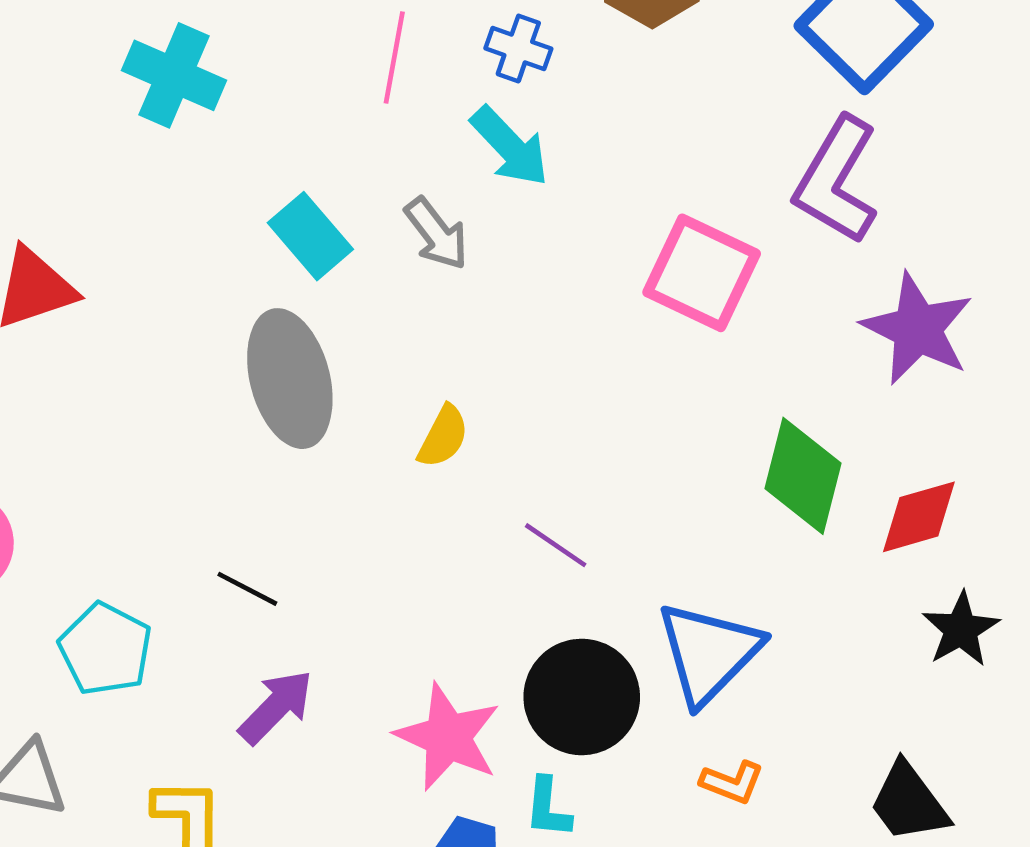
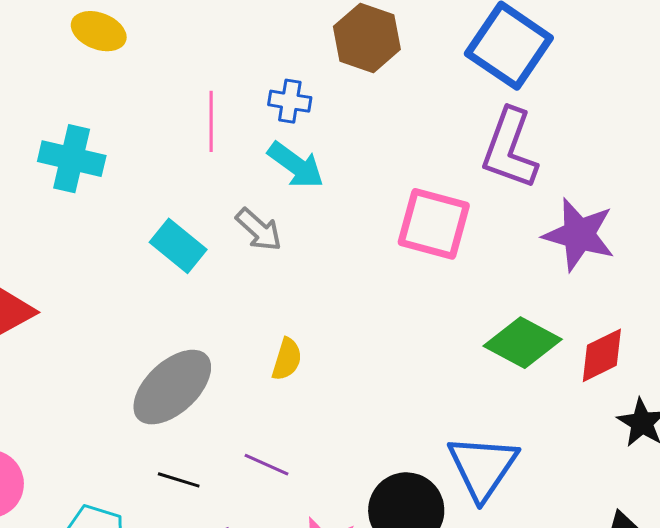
gray ellipse: (290, 379) -> (172, 387), moved, turned 72
green diamond: (803, 476) -> (523, 343), turned -66
purple line: (556, 545) -> (267, 465), moved

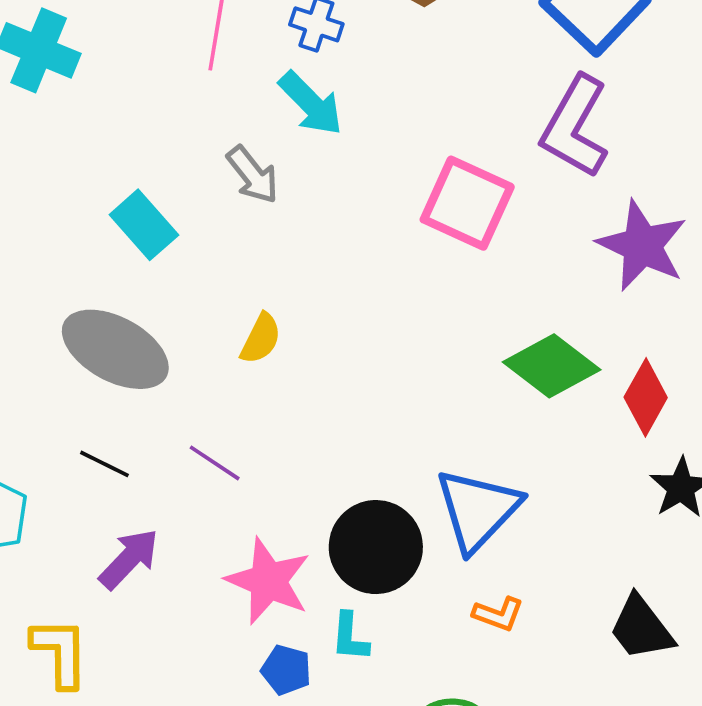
cyan rectangle: (178, 246) -> (144, 225), moved
red diamond: (602, 355) -> (646, 397), turned -44
gray ellipse: (172, 387) -> (115, 349), turned 62

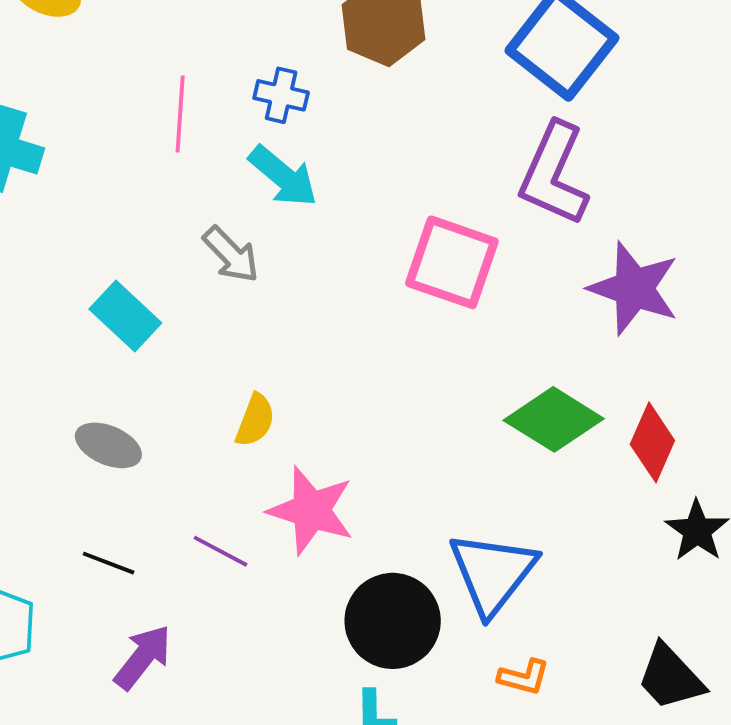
gray ellipse: (115, 349) -> (108, 445), size x0.6
pink star: (268, 581) -> (311, 510), moved

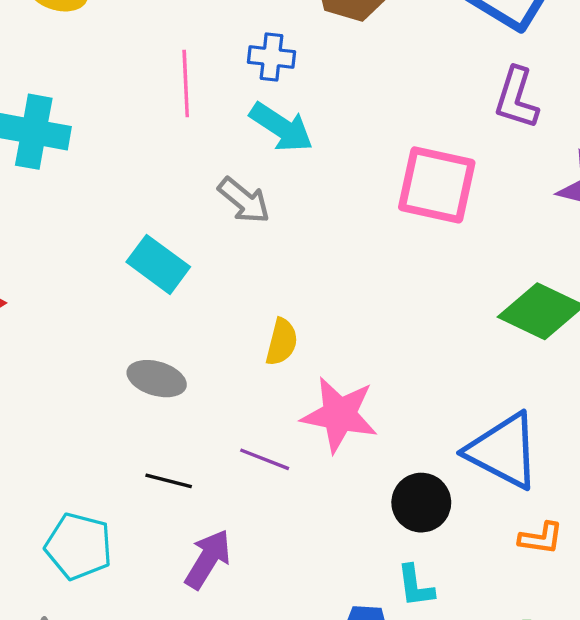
purple L-shape: (554, 174) -> (517, 98), size x0.7
blue triangle: (492, 573) -> (503, 451), turned -34
black circle: (393, 621) -> (421, 503), size x0.7

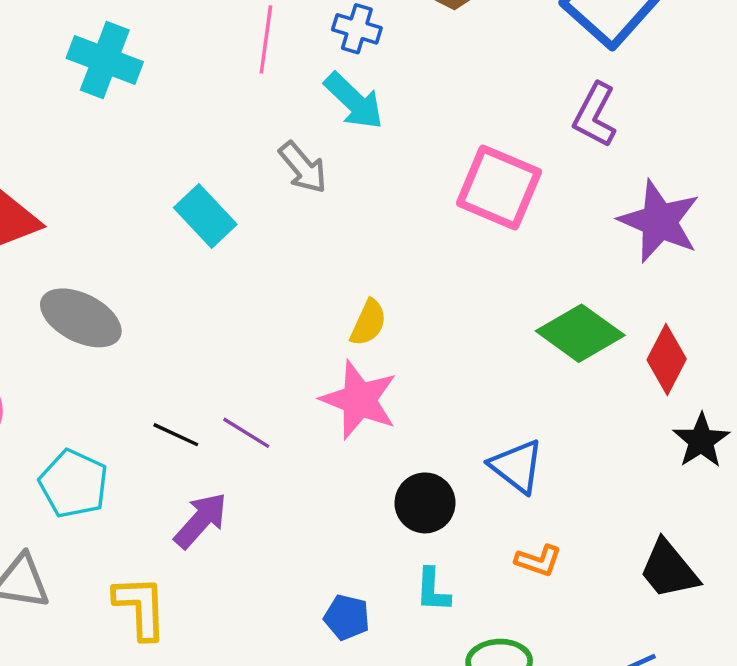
yellow semicircle: (282, 342) -> (368, 323), moved
gray ellipse: (157, 379) -> (81, 318), moved, size x1.4
blue triangle: (503, 451) -> (517, 466), size x0.7
purple line: (265, 459) -> (246, 433), moved
cyan L-shape: (415, 586) -> (433, 590), moved

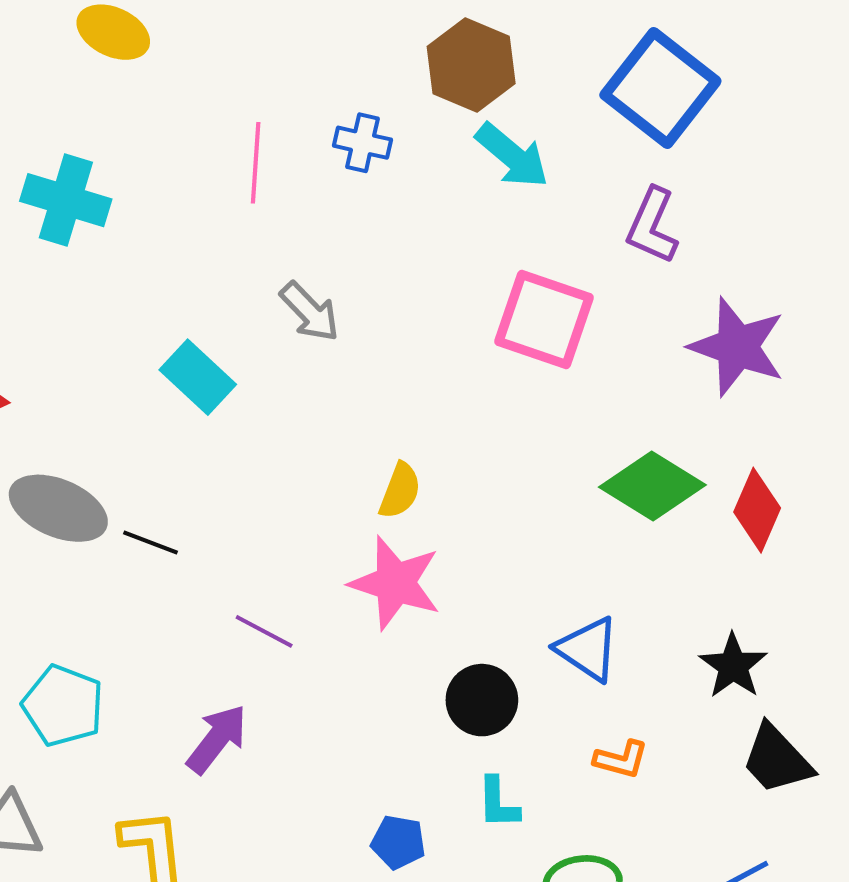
cyan arrow: (354, 101) -> (512, 156), moved
black line: (176, 435) -> (150, 542), moved
black star: (701, 441) -> (733, 666), moved

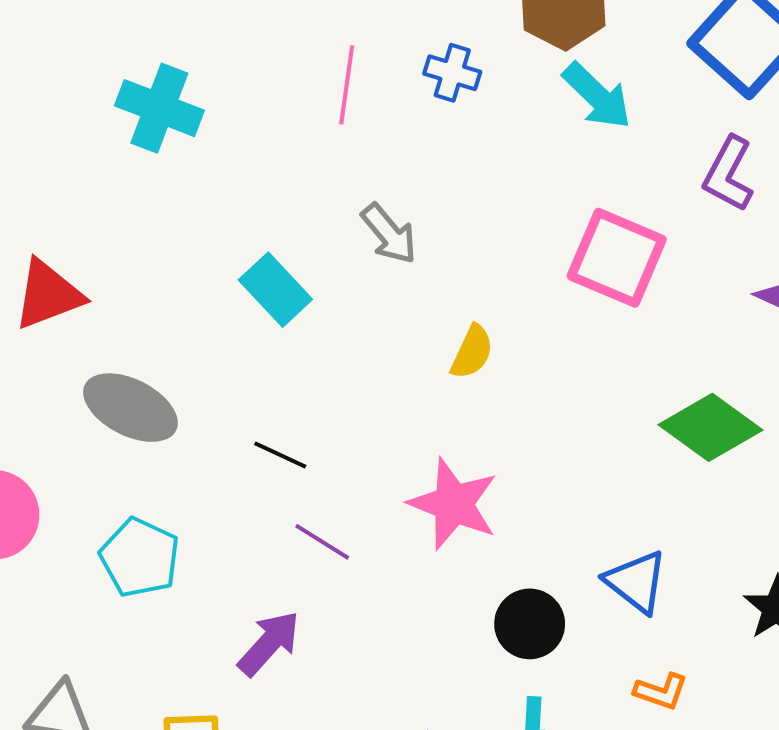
yellow semicircle: (400, 491) -> (472, 352), moved
black line: (150, 542) -> (280, 455), moved
cyan pentagon: (63, 706) -> (140, 558), moved

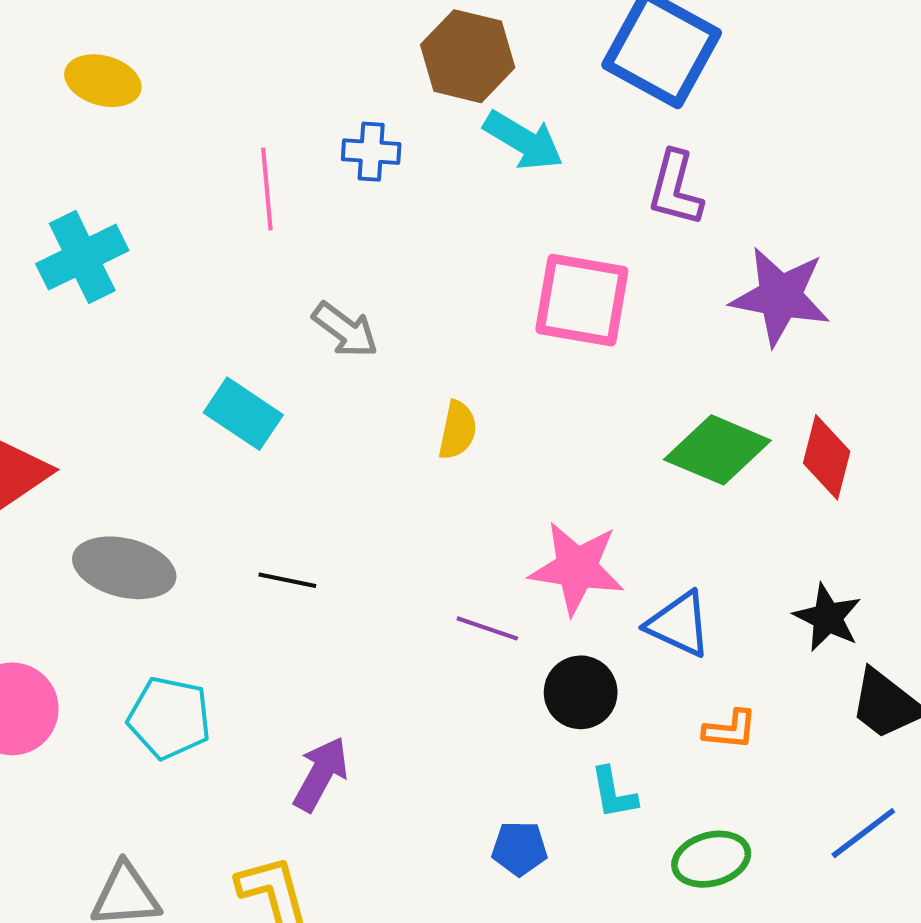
cyan cross: (159, 108) -> (82, 257), turned -34
pink star: (453, 504) -> (577, 568), moved
purple line: (322, 542) -> (487, 628), moved

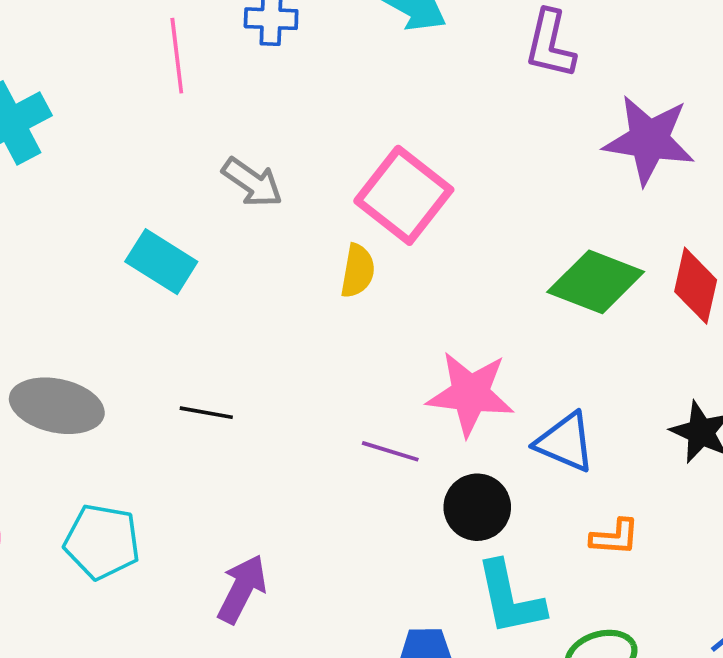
pink square: (582, 300) -> (404, 195), moved, turned 30
cyan L-shape: (613, 793) -> (510, 598), size x1.6

